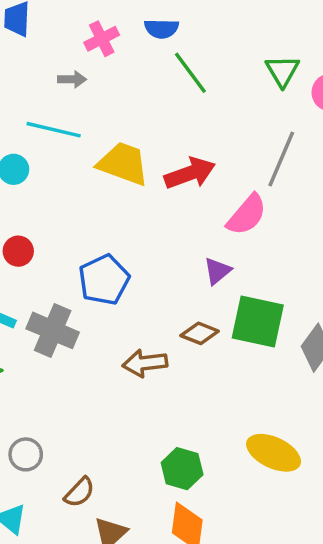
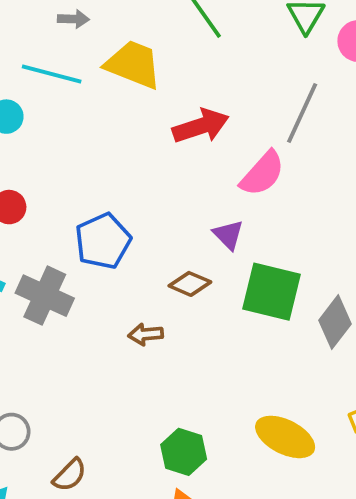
yellow trapezoid: (123, 164) -> (133, 64), moved
purple triangle: (217, 271) -> (228, 235), turned -36
brown diamond: (200, 333) -> (190, 284), moved
brown arrow: (145, 363) -> (146, 334), size x0.7

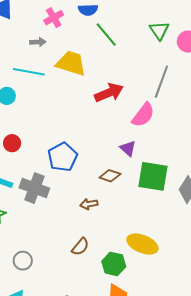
yellow ellipse: (285, 437) -> (142, 244), moved
brown semicircle: (70, 475) -> (80, 247), moved

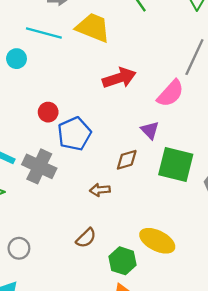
red arrow: (109, 93) -> (119, 78), moved
red circle: (12, 143) -> (48, 112), moved
brown diamond: (110, 176) -> (127, 160), turned -40

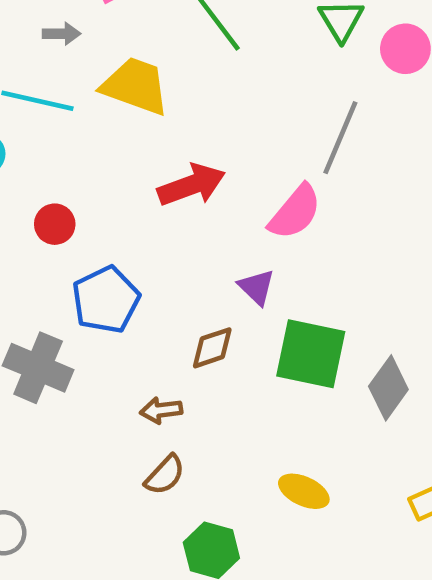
red circle: (48, 112) -> (55, 224), moved
brown semicircle: (86, 238) -> (165, 475), moved
yellow ellipse: (157, 241) -> (304, 491), moved, size x0.7

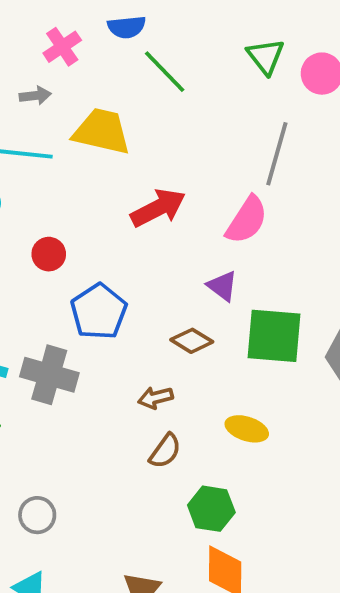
brown diamond: (212, 348) -> (192, 341), turned 57
yellow ellipse: (304, 491) -> (247, 429), moved

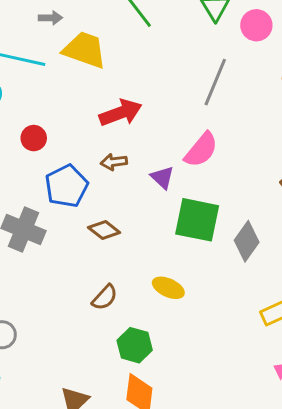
gray arrow: (35, 96) -> (50, 18), moved
pink semicircle: (247, 220) -> (201, 150), moved
brown diamond: (192, 341) -> (104, 230), moved
brown arrow: (156, 398) -> (114, 162), moved

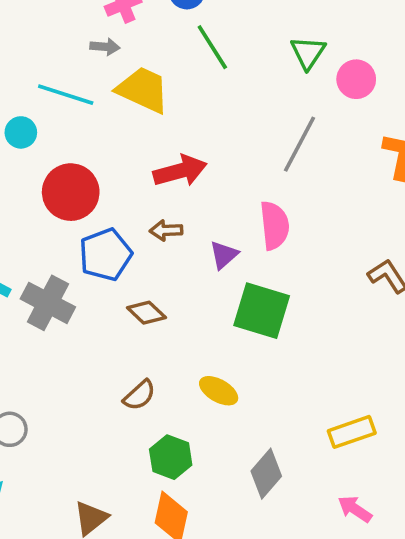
red circle: (34, 138) -> (71, 192), size x1.8
pink semicircle: (201, 150) -> (274, 225), turned -51
purple triangle: (162, 177) -> (224, 255), turned 30
gray diamond: (247, 241) -> (266, 474), moved

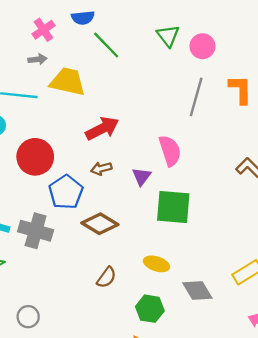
gray line: (299, 144) -> (196, 97), moved
brown diamond: (146, 313) -> (100, 224), size x1.4
green hexagon: (171, 457) -> (150, 309), moved
gray diamond: (266, 474) -> (197, 291), moved, turned -60

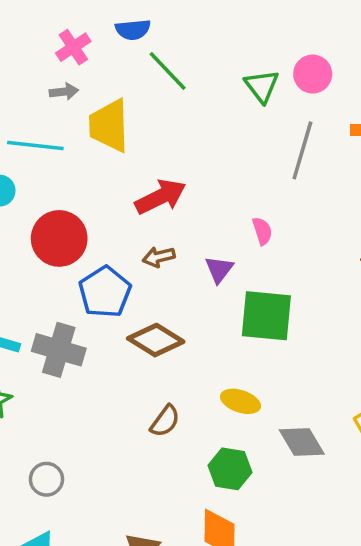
green triangle: (168, 36) -> (262, 86), moved
yellow trapezoid: (68, 82) -> (109, 126), turned -105
pink semicircle: (170, 151) -> (262, 231), size x0.6

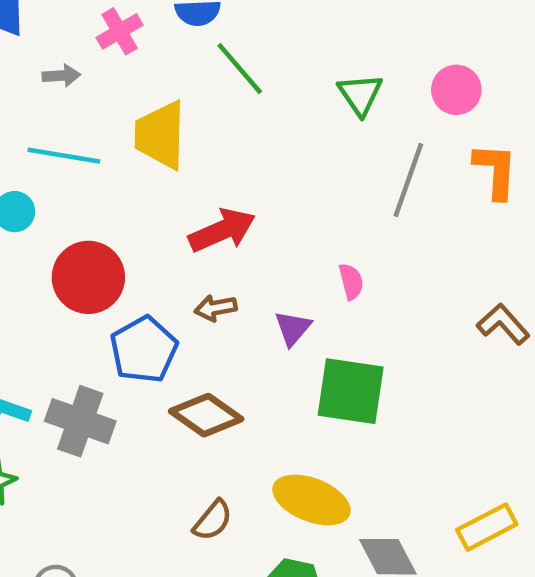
pink circle: (313, 74) -> (456, 90), moved
gray arrow: (64, 92) -> (61, 76), moved
yellow ellipse: (241, 401) -> (311, 500), size x1.5

